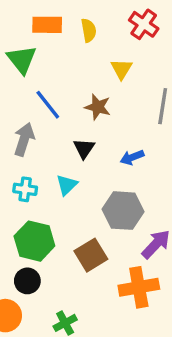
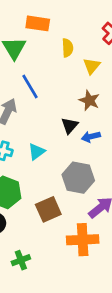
yellow semicircle: (89, 30) -> (68, 48), moved
brown star: (98, 107) -> (89, 100), moved
black triangle: (84, 148) -> (70, 126), moved

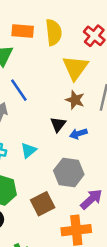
yellow semicircle: (68, 48) -> (54, 32), moved, size x1.5
yellow triangle: (92, 66) -> (75, 68), size x1.6

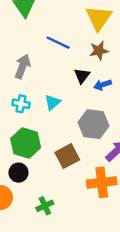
blue line: (19, 90) -> (58, 43), moved, turned -30
brown star: (75, 100) -> (99, 51), turned -30

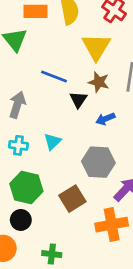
brown star: (99, 51) -> (99, 82), turned 30
black triangle: (82, 76) -> (78, 100), moved
green cross: (45, 206) -> (52, 254), turned 35

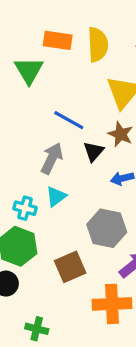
gray arrow: (17, 105) -> (52, 158), moved
cyan cross: (18, 145) -> (25, 208), moved

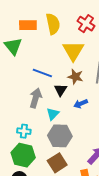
cyan triangle: (56, 196) -> (53, 114), moved
gray hexagon: (107, 228) -> (60, 136), moved

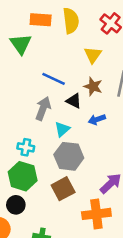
yellow triangle: (73, 51) -> (93, 55), size x0.7
black triangle: (61, 90) -> (74, 101), turned -40

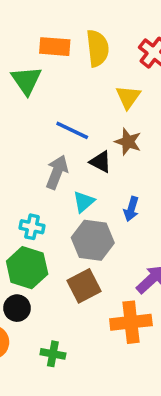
blue arrow: (97, 119) -> (131, 209), moved, turned -56

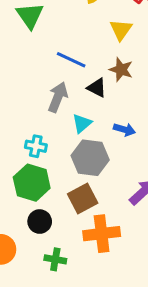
blue arrow: (131, 209) -> (124, 130), turned -90
black circle: (17, 308) -> (40, 222), moved
orange cross: (131, 322) -> (102, 234), moved

